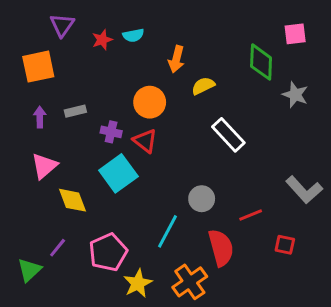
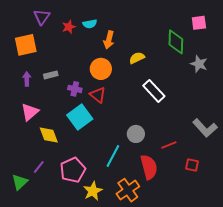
orange arrow: (176, 59) -> (109, 40), moved

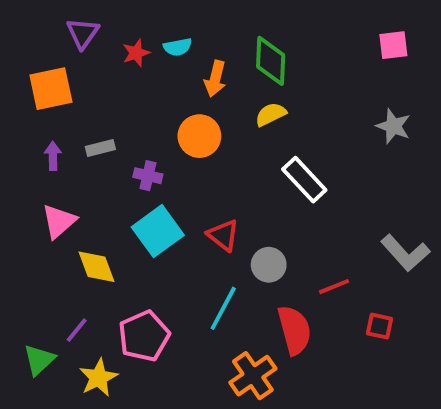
green diamond: (176, 42) -> (271, 61), moved
red triangle: (98, 95) -> (223, 235), moved
yellow star: (93, 191) -> (98, 378), moved

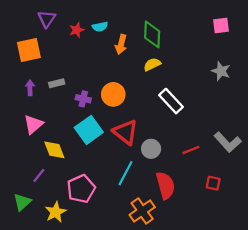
orange circle: (199, 136) -> (113, 94), moved
red triangle: (223, 235) -> (125, 132), size x1.4
red line: (334, 287) -> (191, 150), moved
purple line: (77, 330) -> (39, 175), moved

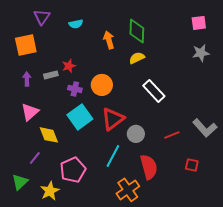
cyan semicircle: (100, 27) -> (76, 24), moved
red star: (77, 30) -> (69, 66), moved
orange arrow: (121, 44) -> (109, 40), turned 150
gray star: (221, 71) -> (201, 53), moved, turned -30
red triangle: (125, 132) -> (113, 119), turned 45

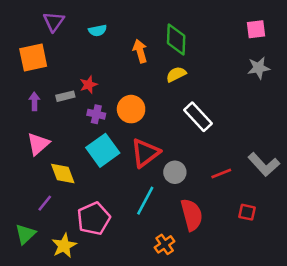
orange cross: (128, 190) -> (165, 244), size x0.7

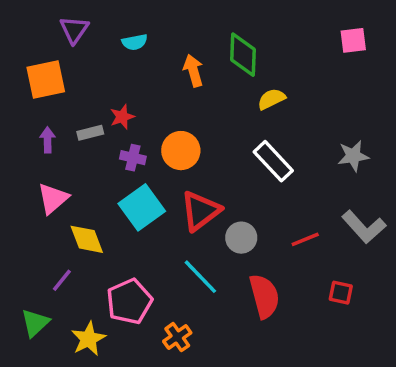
gray star: (259, 68) -> (353, 156), moved
yellow semicircle: (176, 74) -> (271, 99), moved
cyan line: (145, 201) -> (200, 277), turned -72
orange cross: (165, 244) -> (177, 337), moved

